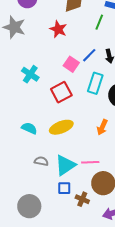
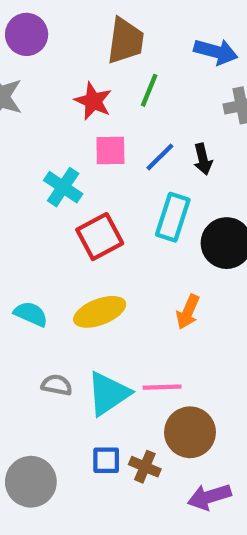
green line: (99, 22) -> (149, 90), moved
pink square: (71, 64) -> (110, 151), moved, turned -35
cyan cross: (30, 74) -> (63, 187), moved
blue square: (64, 188) -> (106, 460), moved

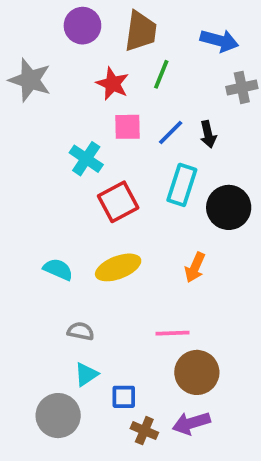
purple circle: (27, 34) -> (82, 26), moved
cyan triangle: (108, 394) -> (86, 374), moved, size x0.6
brown cross: (145, 467) -> (144, 431), moved
purple arrow: (209, 497) -> (191, 423), moved

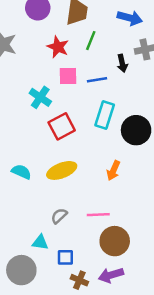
blue line: (171, 132) -> (97, 80), turned 36
black arrow: (208, 134) -> (122, 63), moved
gray semicircle: (81, 331) -> (59, 216), moved, turned -54
cyan triangle: (86, 374) -> (40, 242), turned 42

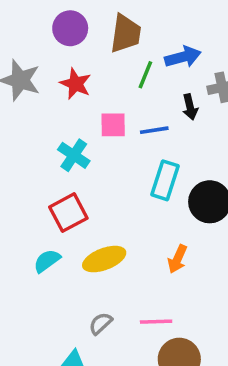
blue arrow: (130, 18) -> (183, 57), moved, turned -30
red star: (58, 47) -> (76, 84), moved
red square: (62, 126) -> (68, 213), moved
cyan semicircle: (21, 172) -> (47, 261), turned -60

